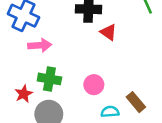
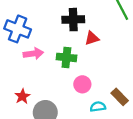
red triangle: (108, 32) -> (92, 38), turned -49
green cross: (49, 79) -> (66, 57), moved

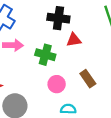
brown rectangle: (120, 97) -> (88, 79), moved

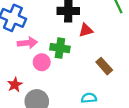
pink circle: (57, 84) -> (42, 62), moved

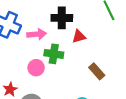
pink arrow: (27, 43) -> (37, 34), moved

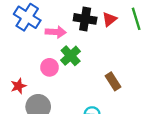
red triangle: (79, 37) -> (109, 19), moved, turned -32
green cross: (54, 54) -> (71, 56), turned 30

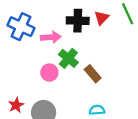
brown rectangle: (113, 81) -> (93, 74), moved
red star: (18, 86) -> (16, 105), moved

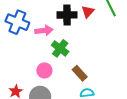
pink circle: (49, 73) -> (44, 70), moved
brown rectangle: (93, 74) -> (80, 73), moved

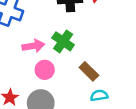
pink arrow: (44, 30) -> (33, 46), moved

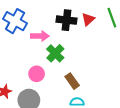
pink arrow: (33, 46) -> (40, 36), moved

